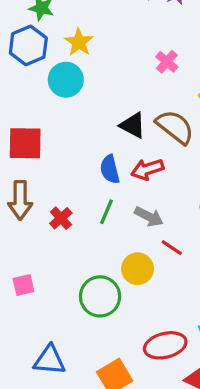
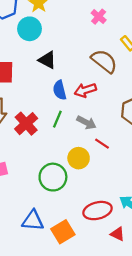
black triangle: (133, 125) -> (47, 60), moved
red cross: (61, 218) -> (26, 124), size x1.5
blue triangle: (50, 360) -> (33, 221), moved

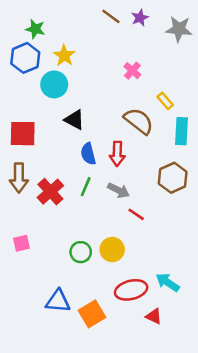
red arrow: (85, 90) -> (117, 154), turned -70
yellow circle: (79, 158) -> (112, 250), moved
green circle: (53, 177) -> (81, 252), size x0.7

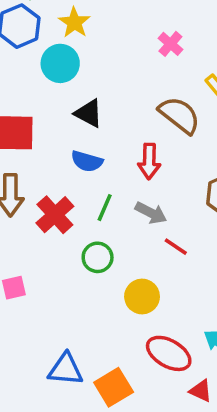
blue semicircle: (88, 154) -> (87, 161), moved, turned -60
green circle: (81, 252) -> (98, 257), moved
red ellipse: (131, 290) -> (169, 353), turned 44

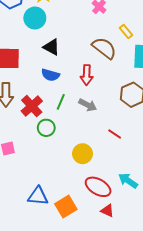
red line: (176, 247) -> (115, 134), moved
green circle: (98, 257) -> (46, 128), moved
red triangle: (201, 391) -> (107, 211), moved

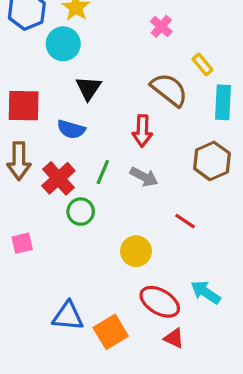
black triangle: (51, 47) -> (89, 88), turned 36
blue semicircle: (50, 75) -> (71, 129), moved

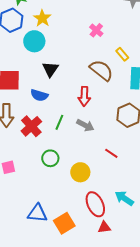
green circle: (81, 212) -> (50, 158), moved
red ellipse: (160, 302) -> (95, 204), turned 35
red triangle: (174, 338) -> (104, 227), turned -32

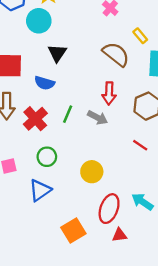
red arrow: (84, 96) -> (109, 93), moved
red line: (111, 153) -> (140, 145), moved
green circle: (50, 158) -> (47, 157), moved
red ellipse: (95, 204) -> (109, 209), turned 45
blue triangle: (37, 213) -> (40, 190), moved, turned -40

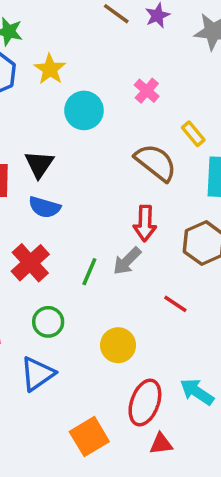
cyan circle: (39, 21) -> (84, 110), moved
black triangle: (57, 53) -> (39, 164), moved
green line: (68, 114) -> (89, 272), moved
gray arrow: (98, 118) -> (127, 261), turned 108
red line: (140, 145) -> (175, 304), moved

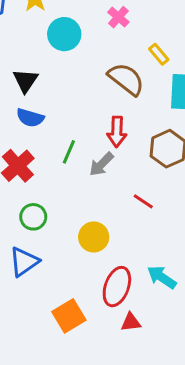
green line: (89, 272) -> (69, 152), moved

